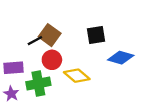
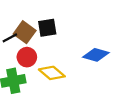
black square: (96, 35) -> (47, 28), moved

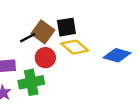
yellow diamond: (52, 73) -> (75, 47), moved

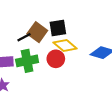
red circle: (45, 58) -> (56, 59), moved
green cross: (31, 82) -> (27, 61), moved

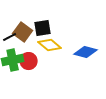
red circle: (56, 59) -> (29, 61), moved

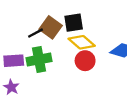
red circle: (29, 61) -> (85, 61), moved

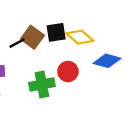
yellow diamond: (82, 42) -> (80, 37), moved
green cross: (39, 60) -> (42, 85), moved

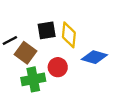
brown square: (32, 37) -> (25, 53), moved
yellow diamond: (80, 37) -> (69, 35), turned 55

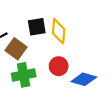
blue diamond: (94, 57) -> (84, 79), moved
red circle: (58, 67) -> (59, 66), moved

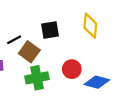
yellow diamond: (59, 31) -> (90, 26), moved

